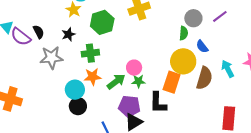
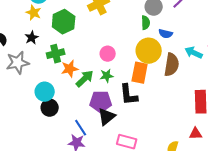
blue semicircle: (202, 47) -> (166, 34), turned -32
pink circle: (134, 68) -> (108, 54), moved
cyan arrow: (228, 69) -> (194, 53), turned -30
orange star: (93, 77) -> (70, 69), moved

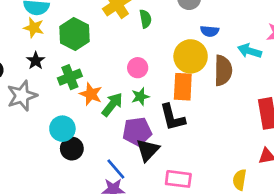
green semicircle: (146, 23) -> (145, 19), moved
orange star: (70, 69) -> (91, 94), turned -30

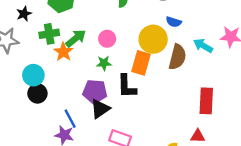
green arrow: (112, 104) -> (76, 38), moved

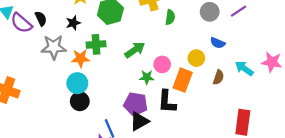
green arrow: (76, 38) -> (135, 50), moved
pink circle: (107, 39) -> (162, 64), moved
yellow circle: (153, 39) -> (196, 58), size x0.6
orange star: (63, 52) -> (80, 58), moved, turned 30
brown semicircle: (177, 57) -> (218, 77), size x0.6

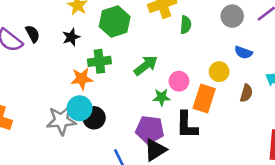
gray star: (54, 47) -> (61, 120), moved
black circle: (80, 101) -> (94, 118), moved

